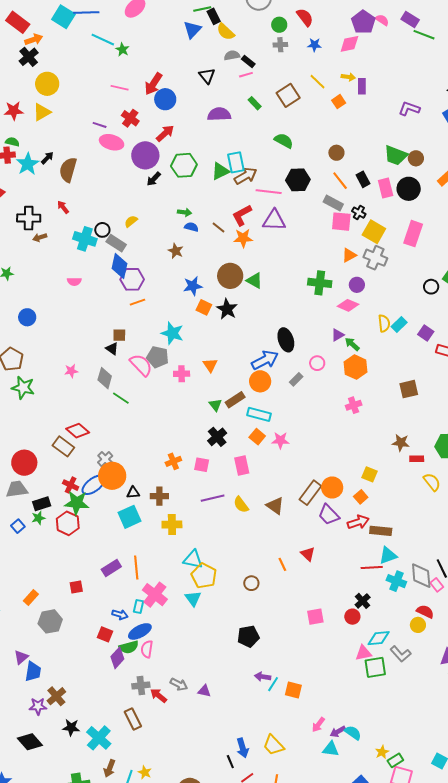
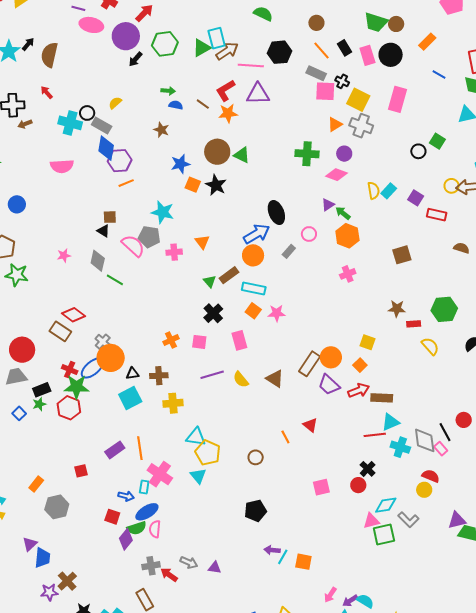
pink semicircle: (74, 282) -> (62, 166), size x1.6

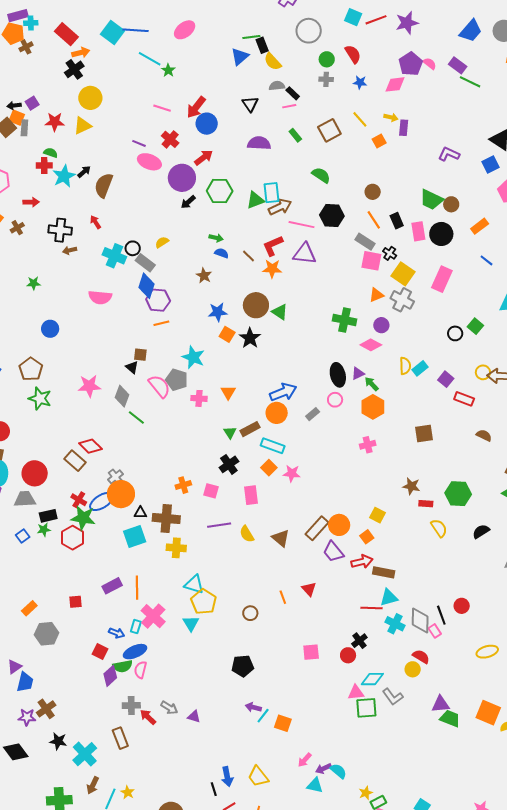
black ellipse: (276, 213) -> (338, 375), moved
pink star: (64, 255) -> (89, 386), size x1.6
brown cross: (159, 376) -> (166, 518), size x1.5

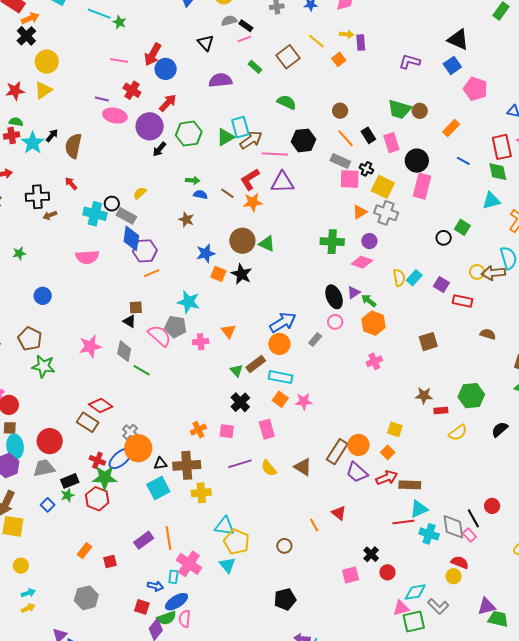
black circle: (441, 234) -> (417, 161), moved
yellow semicircle: (439, 528) -> (458, 433), turned 96
orange rectangle: (29, 608) -> (84, 551), moved
black cross: (359, 641) -> (371, 554), moved

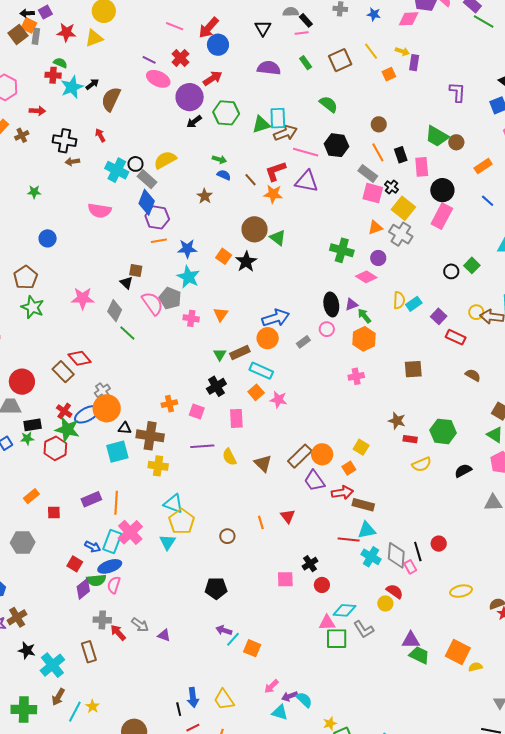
purple L-shape: (410, 62) -> (457, 92), turned 65
yellow semicircle: (140, 193) -> (165, 160), size x1.6
blue star: (206, 253) -> (187, 249), moved
cyan rectangle: (173, 577) -> (112, 542), size x1.6

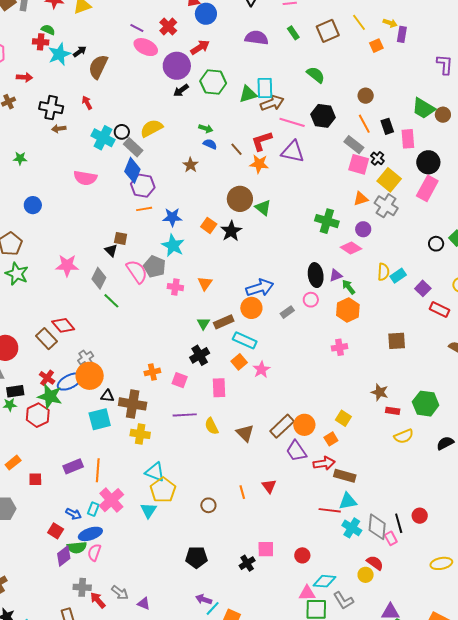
pink star: (278, 400) -> (261, 369), turned 30
cyan rectangle: (112, 542) -> (93, 509), size x0.6
black cross: (310, 564) -> (247, 563), moved

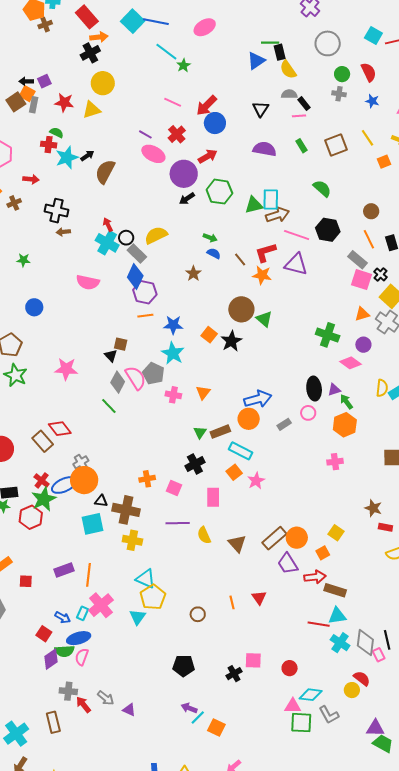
red arrow: (87, 103) -> (108, 225), moved
gray diamond: (99, 278) -> (118, 382), moved
green star: (50, 396) -> (44, 499), turned 30

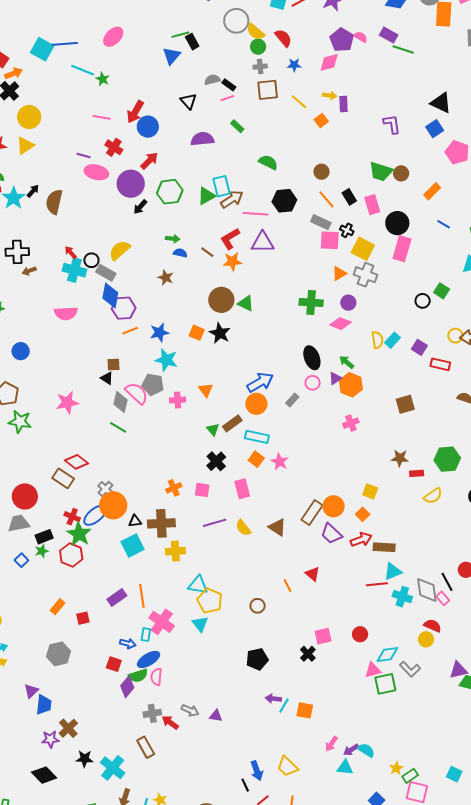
yellow semicircle: (288, 70) -> (256, 32), moved
brown square: (336, 145) -> (268, 90), moved, turned 30
purple triangle: (334, 390) -> (335, 378), moved

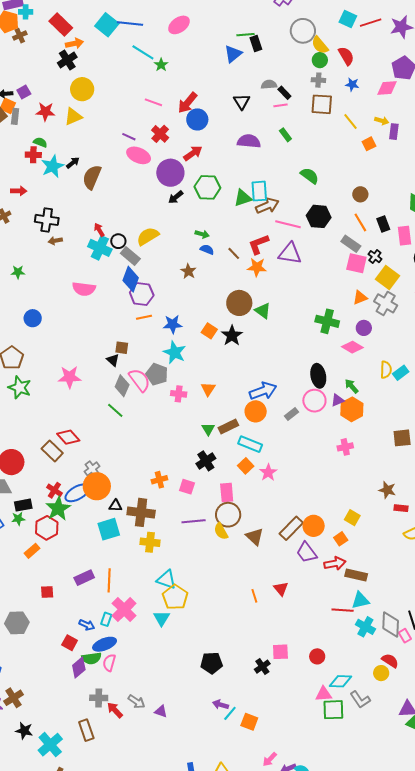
pink circle: (313, 383) -> (314, 401), size x1.5
brown circle: (258, 606) -> (228, 515), moved, size x1.6
orange rectangle: (58, 607) -> (32, 551), moved

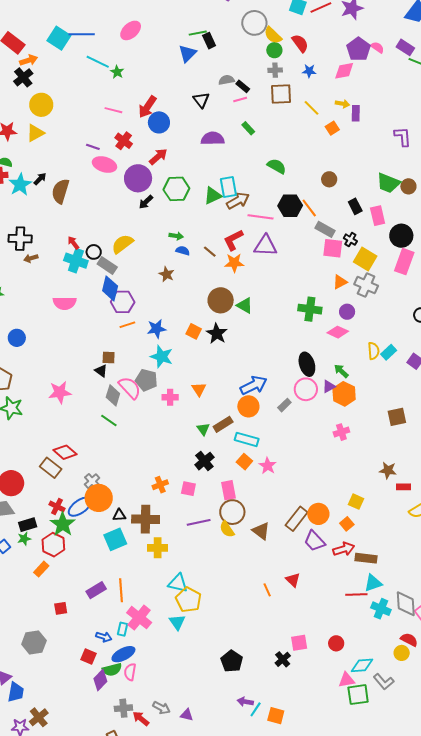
orange line: (360, 222) -> (309, 208), moved
black pentagon: (211, 663) -> (232, 661), turned -30

